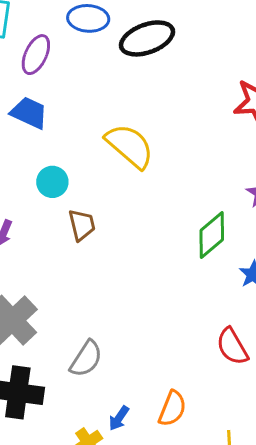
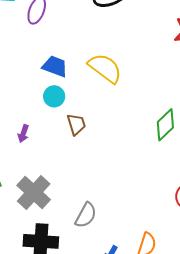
blue trapezoid: (29, 113) -> (55, 66), moved

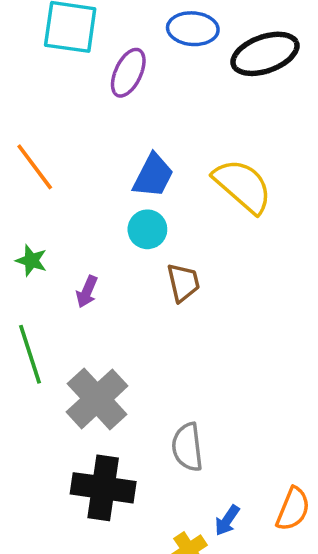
blue trapezoid: (55, 66) -> (153, 176), turned 92
gray semicircle: (86, 215) -> (187, 447), turned 140

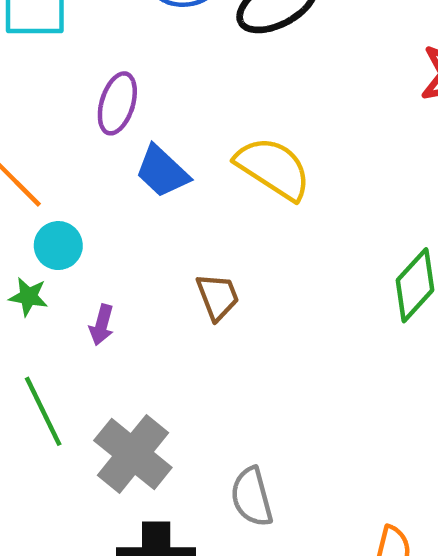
purple ellipse: (128, 73) -> (117, 103), moved
blue trapezoid: (153, 176) -> (162, 171), turned 114
cyan circle: (147, 229) -> (58, 246), moved

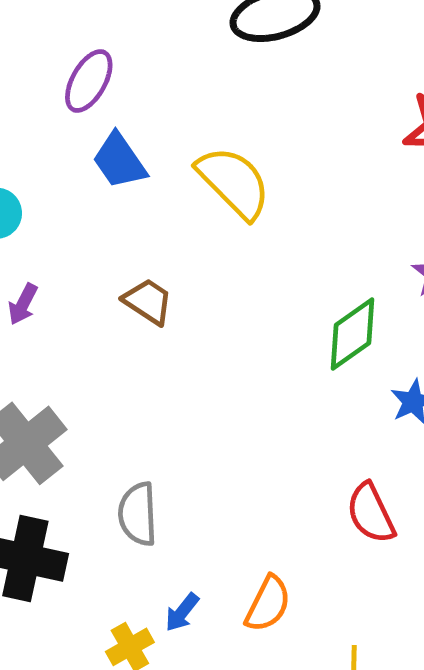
brown trapezoid: (218, 297) -> (148, 301), turned -48

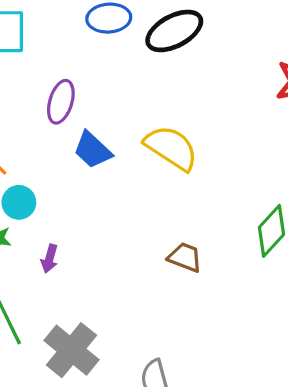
brown trapezoid: (148, 301) -> (185, 257), moved

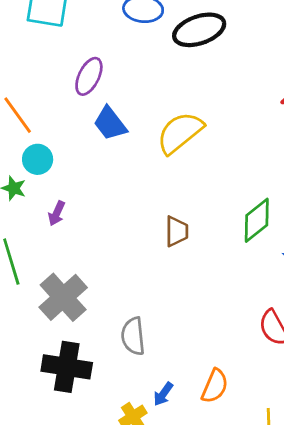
yellow semicircle: (171, 148) -> (180, 133), turned -81
brown trapezoid: (185, 257) -> (177, 231), turned 60

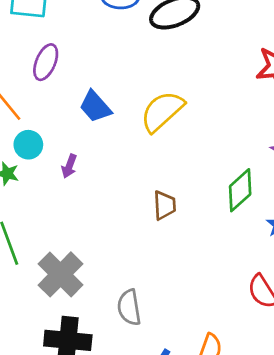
purple ellipse: (89, 76) -> (46, 62), moved
purple arrow: (57, 213) -> (69, 166), moved

